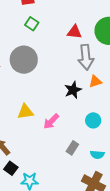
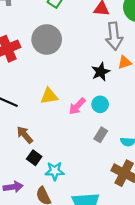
cyan circle: (93, 120) -> (100, 104), moved

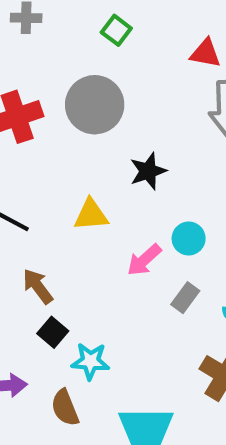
black star: (101, 72) -> (148, 171), moved
pink arrow: (77, 106) -> (144, 260), moved

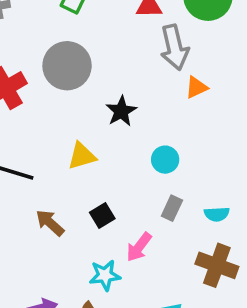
pink arrow: (144, 260) -> (139, 247), moved
black square: (53, 332) -> (102, 216), moved, turned 30

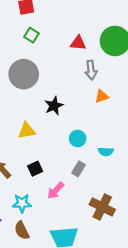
gray arrow: (174, 47) -> (91, 70), size x0.7
cyan semicircle: (217, 214) -> (106, 152), moved
cyan star: (105, 275) -> (22, 203), moved

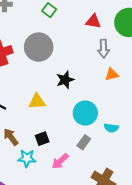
cyan circle: (78, 138) -> (85, 113), size x1.5
cyan star: (22, 203) -> (27, 158), moved

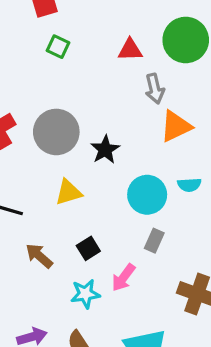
gray circle: (39, 47) -> (56, 132), moved
orange triangle: (112, 74) -> (176, 126), size x1.5
cyan semicircle: (111, 128) -> (189, 185), moved
cyan star: (27, 158) -> (85, 294), moved

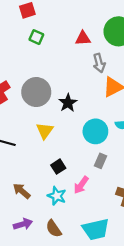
yellow triangle: (68, 192) -> (45, 131), turned -36
brown arrow: (39, 256) -> (22, 191), moved
cyan star: (85, 294) -> (57, 196), turned 30

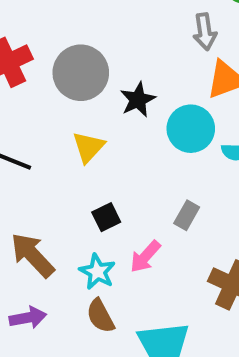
cyan circle: (95, 131) -> (191, 129), moved
brown arrow: (22, 191) -> (33, 255), size x1.4
brown semicircle: (54, 229) -> (100, 316), moved

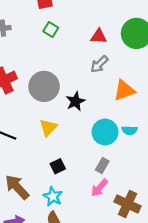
gray arrow: (205, 32) -> (99, 64), moved, turned 54
cyan circle: (191, 129) -> (105, 132), moved
pink arrow: (145, 257) -> (99, 188), moved

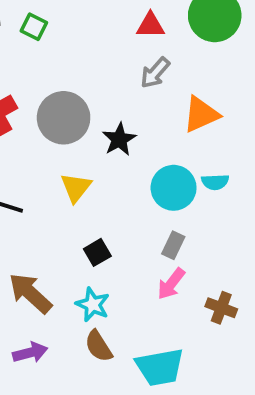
green square: (51, 30) -> (34, 27), moved
brown cross: (128, 204) -> (221, 308), size x0.7

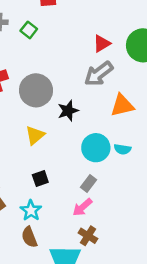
red triangle: (151, 25) -> (102, 44), turned -42
gray arrow: (155, 73) -> (99, 74), size x1.4
brown cross: (221, 308) -> (88, 236), moved

